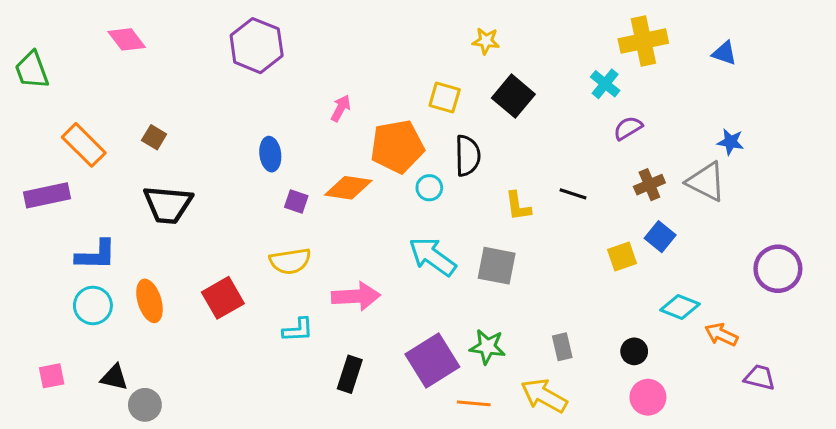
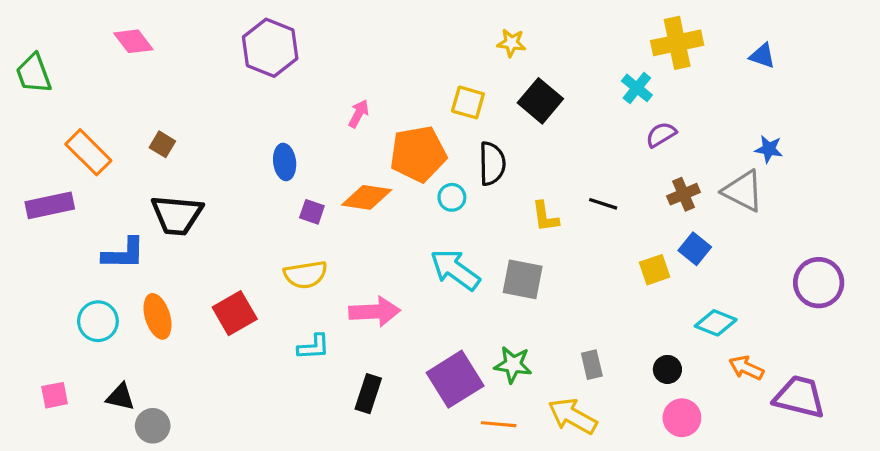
blue L-shape: (96, 255) -> (124, 254), moved
orange arrow: (721, 335) -> (746, 368), moved
purple trapezoid: (760, 377) -> (799, 397), size x1.6

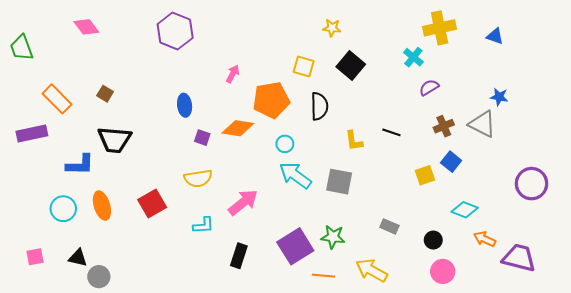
cyan circle: (452, 197) -> (285, 144), moved
pink arrow: (375, 312) -> (243, 202), turned -36
gray rectangle: (592, 365) -> (389, 226), moved, turned -54

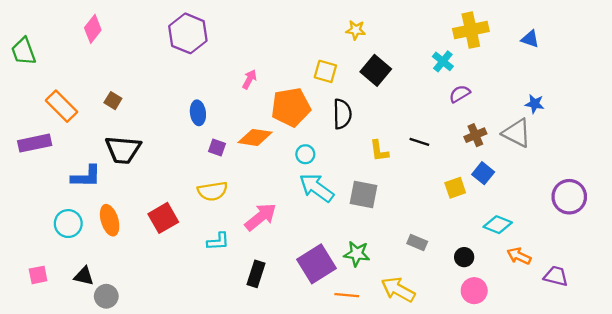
pink diamond: (86, 27) -> (93, 29), turned 75
purple trapezoid: (519, 258) -> (556, 276), size x0.7

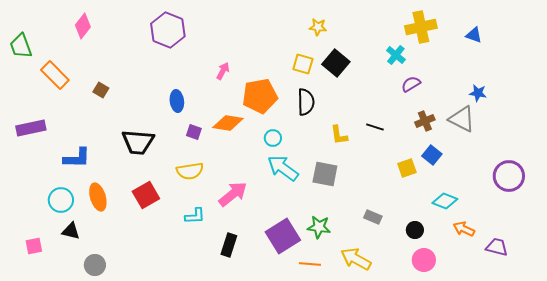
yellow square: (325, 71) -> (303, 64), moved
orange rectangle: (62, 106) -> (55, 75), moved
black trapezoid: (123, 150) -> (138, 142), moved
black triangle: (84, 276) -> (71, 231), moved

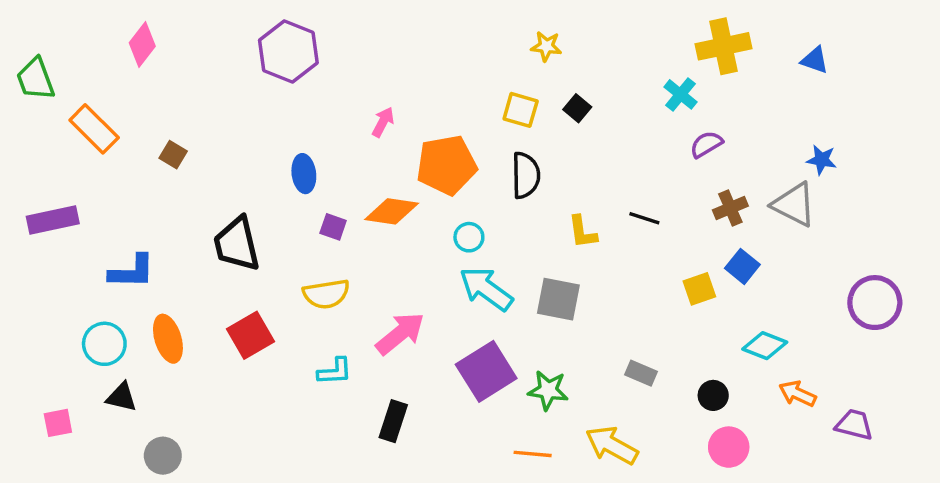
black square: (336, 63) -> (577, 108), size x0.6
black trapezoid: (138, 142) -> (237, 244), turned 72
purple square: (283, 236) -> (486, 371), moved

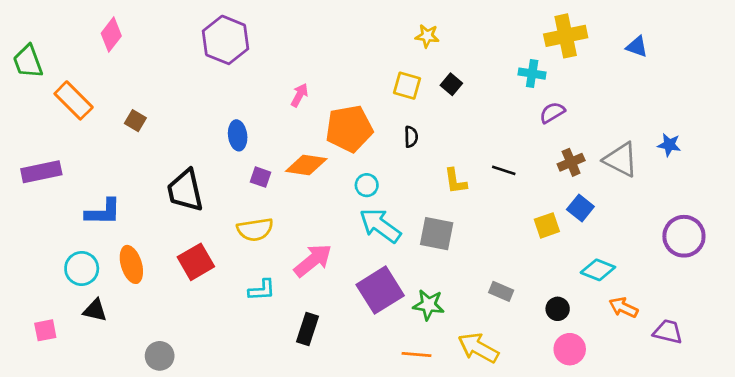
cyan cross: (680, 94) -> (532, 74), turned -30
blue star: (822, 160) -> (669, 145), moved
black semicircle: (526, 175) -> (411, 137), size x0.6
gray circle: (163, 456) -> (160, 356), moved

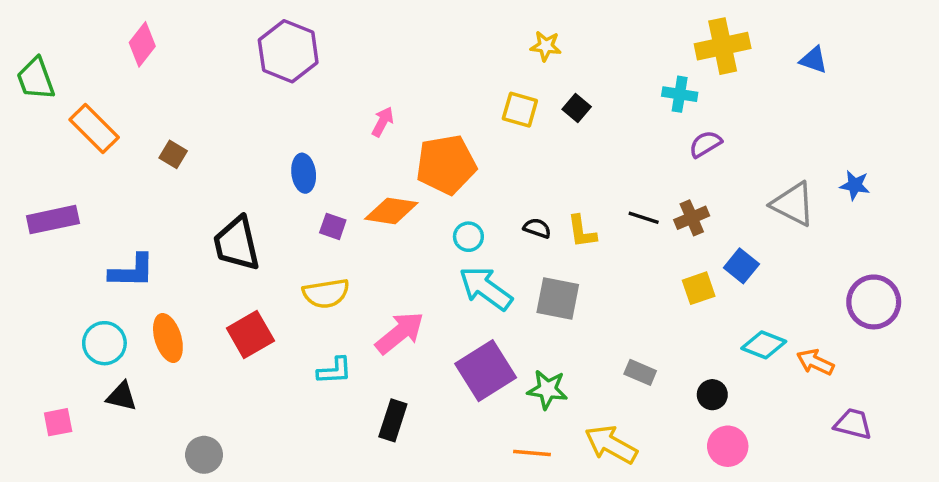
black semicircle: (411, 137) -> (537, 228), moved, turned -70
brown cross: (571, 162) -> (692, 218), moved
orange arrow: (623, 307) -> (815, 362), moved

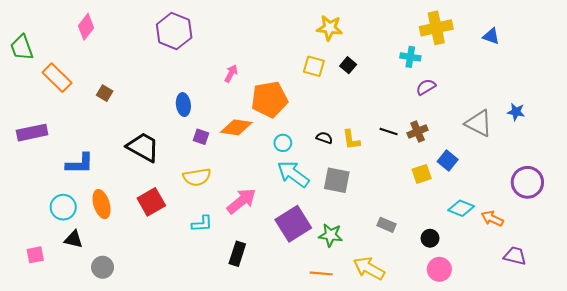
yellow star: (546, 46) -> (329, 28), size x1.4
black trapezoid: (237, 244) -> (143, 147), turned 132
gray circle: (204, 455) -> (103, 267), moved

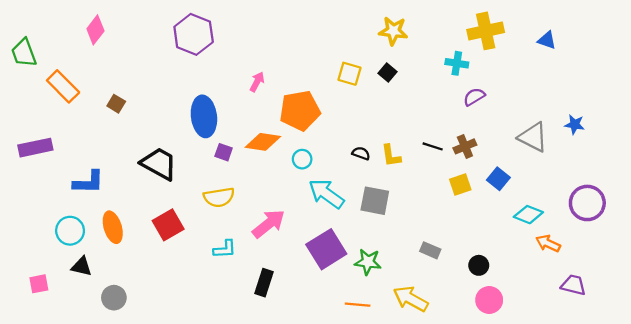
yellow star: (329, 28) -> (393, 31), moved
blue ellipse: (183, 105) -> (204, 116), size x1.6
cyan circle: (283, 143) -> (302, 159), moved
yellow square: (422, 174) -> (460, 185), moved
cyan diamond: (461, 208) -> (528, 215), moved

